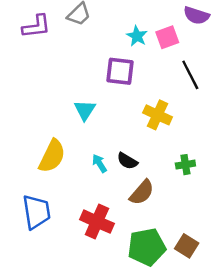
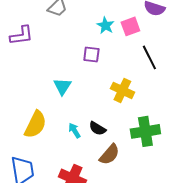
purple L-shape: (36, 26) -> (21, 35), moved
purple square: (120, 71) -> (91, 54), size x0.7
green cross: (185, 165) -> (145, 131), size x1.8

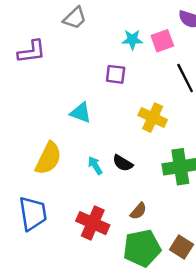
cyan star: (105, 25) -> (132, 40), turned -30
cyan triangle: (62, 86) -> (81, 113), turned -42
brown semicircle: (109, 154) -> (138, 211), moved, size x0.7

